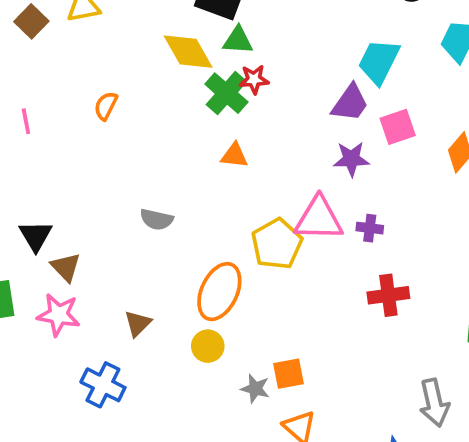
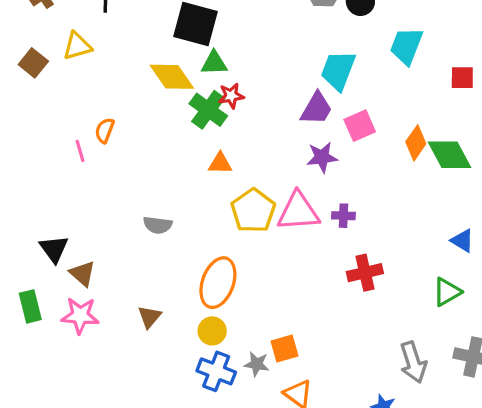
pink line: (26, 121) -> (80, 151), moved
yellow pentagon: (277, 244) -> (253, 211), moved
blue cross: (103, 385) -> (216, 371), moved

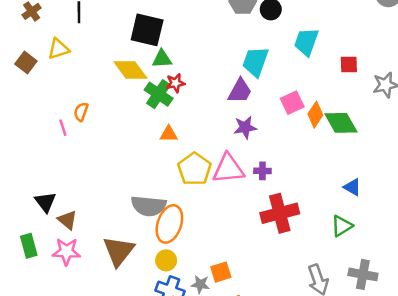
pink square: (360, 126) -> (292, 103), moved
gray semicircle: (158, 225) -> (149, 206), moved, size x1.6
red cross: (365, 273) -> (280, 213), size x1.4
brown triangle: (149, 317) -> (119, 251), size x1.8

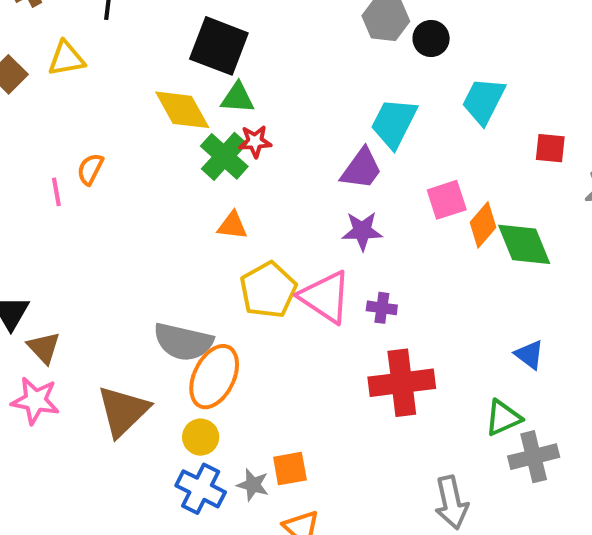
pink triangle: (228, 169) -> (325, 297), turned 32
gray cross: (363, 274) -> (534, 457), moved, turned -32

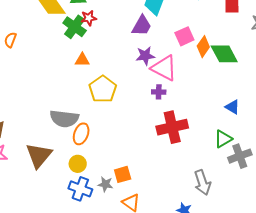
pink triangle: (325, 297) -> (164, 68), moved
orange ellipse: (214, 377) -> (81, 134), size x0.7

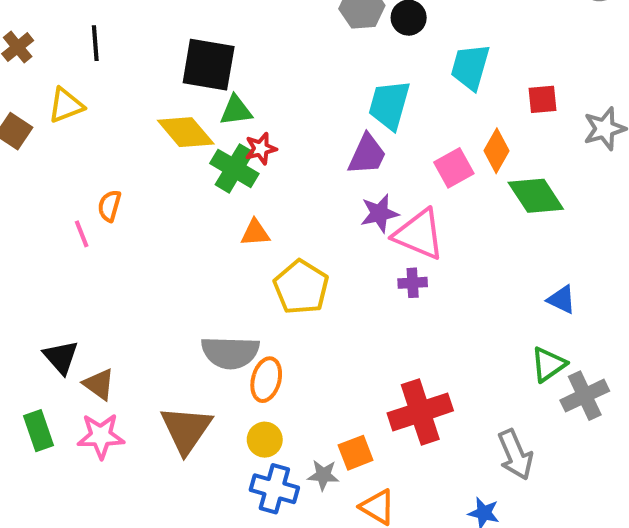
orange diamond: (203, 47) -> (496, 151), moved
red cross: (172, 127) -> (420, 412), moved

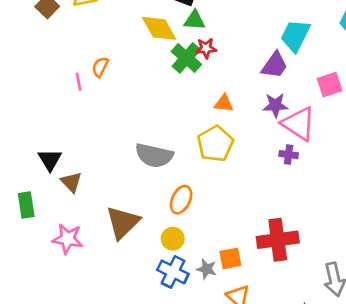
orange triangle: (255, 233) -> (224, 103), moved
gray semicircle: (230, 352) -> (154, 155), moved
pink star: (101, 436) -> (68, 239), moved

